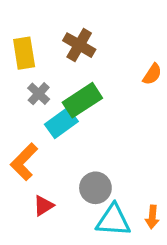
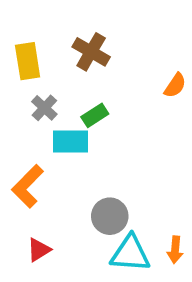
green rectangle: (82, 100) -> (95, 115), size x0.6
cyan rectangle: (61, 123) -> (71, 141), turned 36
red triangle: (44, 206) -> (39, 250), moved

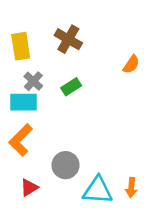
cyan rectangle: (71, 141) -> (24, 102), moved
gray circle: (110, 216) -> (66, 165), moved

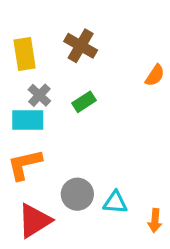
orange L-shape: (21, 140) -> (25, 165), turned 32
red triangle: (29, 188) -> (34, 221), size x1.6
cyan triangle: (98, 190) -> (115, 202), moved, size x0.7

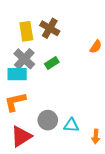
yellow rectangle: (25, 54) -> (26, 31), moved
gray cross: (39, 95) -> (24, 59), size x1.5

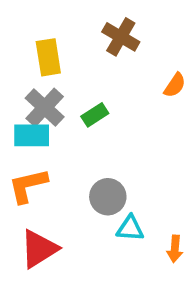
brown cross: (50, 28) -> (121, 37), moved
gray circle: (48, 120) -> (108, 197), moved

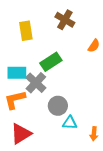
gray cross: (45, 108) -> (36, 83), moved
green rectangle: (95, 115) -> (51, 62), size x1.5

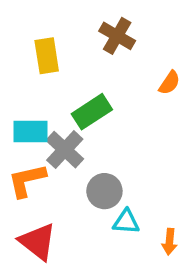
red triangle: (21, 134) -> (38, 242), turned -50

